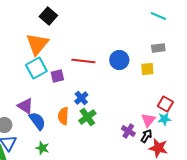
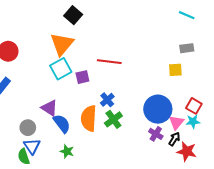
blue circle: (119, 60) -> (158, 109), moved, size x1.4
orange semicircle: (63, 116) -> (89, 118), size x1.4

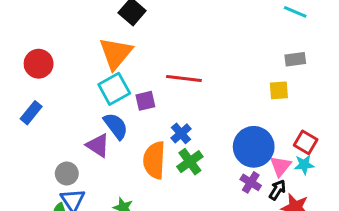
blue semicircle: (62, 124) -> (116, 126), moved

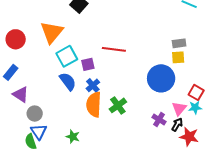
orange triangle: (116, 53) -> (52, 32), moved
gray rectangle: (295, 59) -> (179, 43), moved
blue cross: (181, 133) -> (93, 85), moved
purple triangle: (98, 145) -> (21, 94), moved
blue circle: (254, 147) -> (161, 78), moved

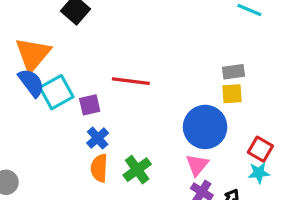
blue semicircle: (68, 81) -> (31, 83), moved
orange semicircle: (94, 104) -> (99, 168), size x0.7
pink triangle: (179, 108) -> (197, 165), moved

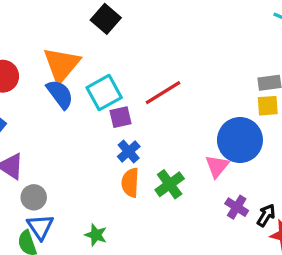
red line: (131, 81) -> (163, 93), turned -39
cyan square: (57, 92) -> (104, 93), moved
pink triangle: (197, 165) -> (217, 166), moved

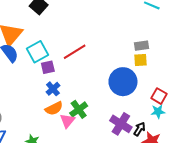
pink triangle: (217, 166) -> (67, 121), moved
orange semicircle: (130, 183) -> (54, 108), turned -120
purple cross: (237, 207) -> (121, 124), size x1.5

